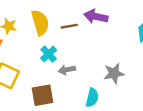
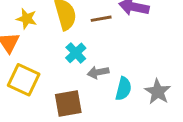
gray star: (114, 73) -> (158, 92), moved, turned -30
cyan semicircle: (92, 98) -> (123, 89), moved

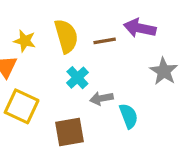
cyan semicircle: (123, 89) -> (129, 116), turned -35
gray star: (158, 92) -> (164, 71), moved

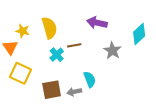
brown line: (105, 41) -> (74, 45), moved
gray arrow: (101, 98) -> (74, 92), moved

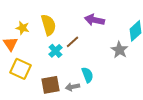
brown line: (74, 45) -> (72, 42), turned -32
gray star: (112, 51) -> (120, 50), moved

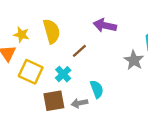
cyan cross: (56, 51) -> (63, 74), moved
yellow square: (20, 69) -> (31, 72), moved

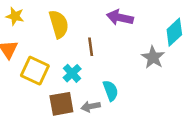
yellow star: (21, 35) -> (15, 16), moved
brown line: (79, 51) -> (91, 47), turned -56

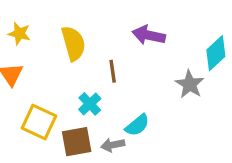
yellow square: (35, 71) -> (39, 122), moved
cyan semicircle: (111, 91) -> (137, 125), turned 72

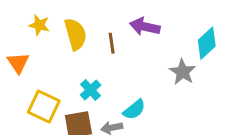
yellow star: (19, 34) -> (39, 25), moved
brown line: (113, 71) -> (112, 43), moved

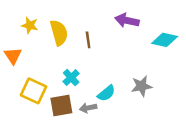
purple arrow: (145, 27) -> (127, 20), moved
cyan diamond: (207, 43) -> (165, 40), turned 55
gray star: (183, 72) -> (142, 86), moved, turned 30

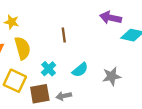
purple arrow: (127, 20) -> (110, 18), moved
yellow semicircle: (59, 33) -> (22, 48), moved
cyan semicircle: (106, 93) -> (80, 70), moved

